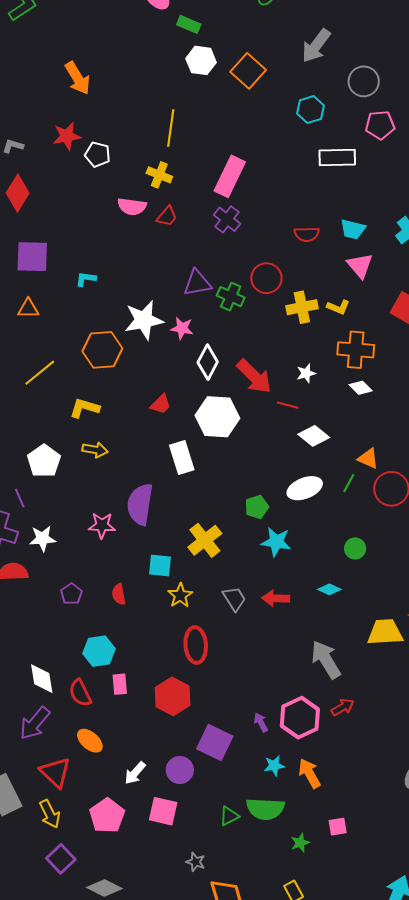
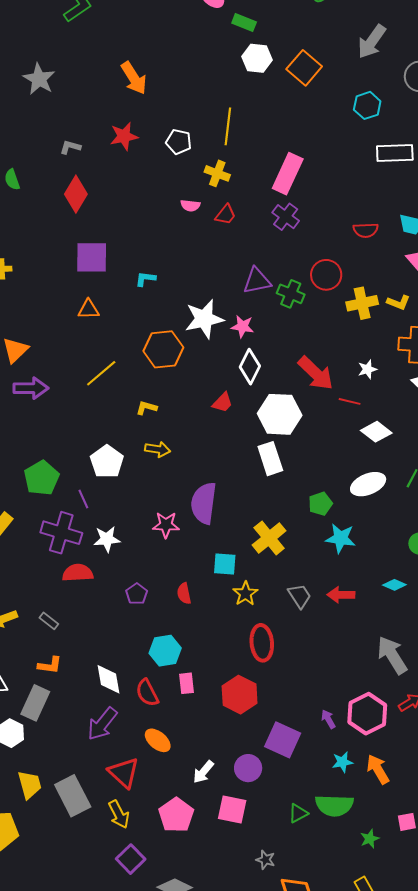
white pentagon: (98, 154) -> (179, 142), moved
pink semicircle: (132, 206) -> (190, 206), size x0.7
white diamond: (208, 362) -> (250, 367), moved
yellow L-shape: (84, 408) -> (146, 408), size x0.7
white rectangle: (182, 457) -> (270, 459), moved

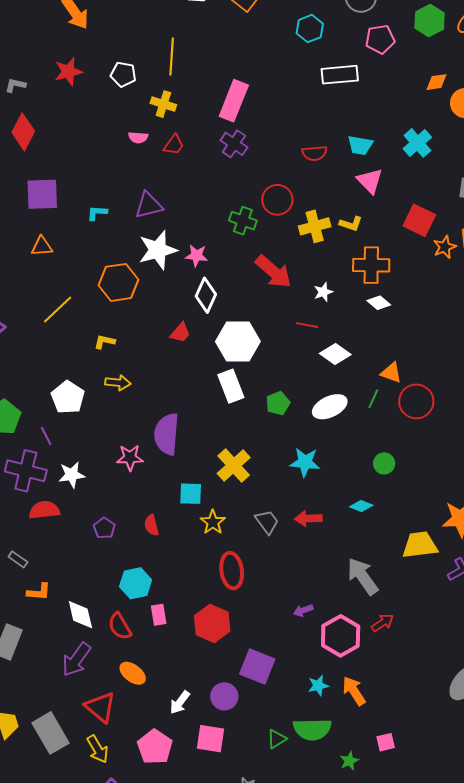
purple triangle: (257, 281) -> (149, 205), moved
red arrow: (316, 373) -> (274, 272), moved
green pentagon: (320, 504) -> (278, 403), moved
orange L-shape: (50, 665) -> (39, 592), moved
purple arrow: (328, 719) -> (303, 610), moved, turned -78

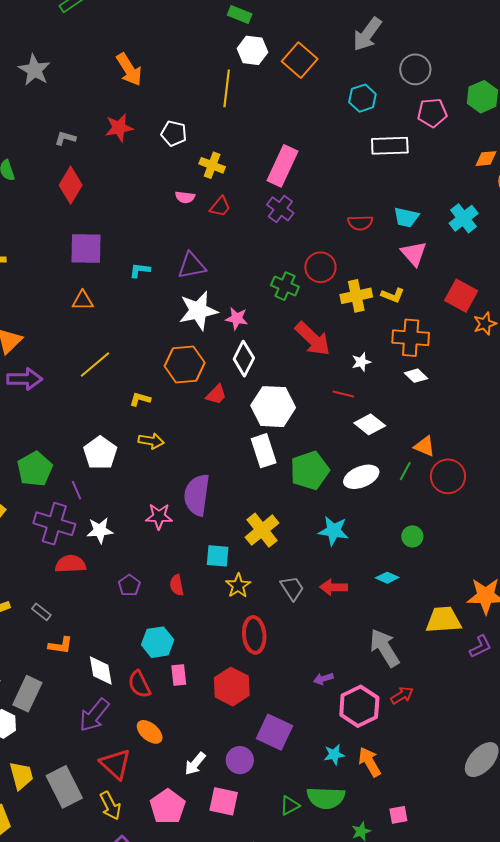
yellow line: (172, 56) -> (227, 88), moved
orange hexagon: (119, 282) -> (185, 364), moved
green pentagon: (278, 403) -> (310, 470), size x1.6

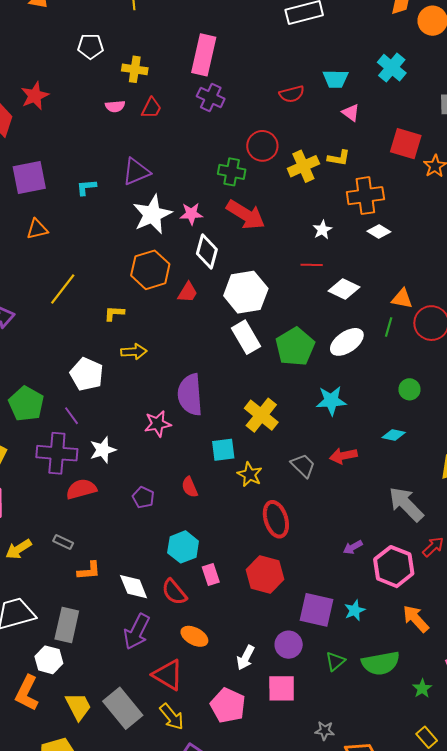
red star: (119, 128) -> (35, 96), moved
pink triangle: (414, 254) -> (351, 113), size x0.7
red arrow: (313, 339) -> (246, 215), moved
cyan star: (334, 755) -> (355, 610), moved
green triangle: (290, 806) -> (335, 661), moved

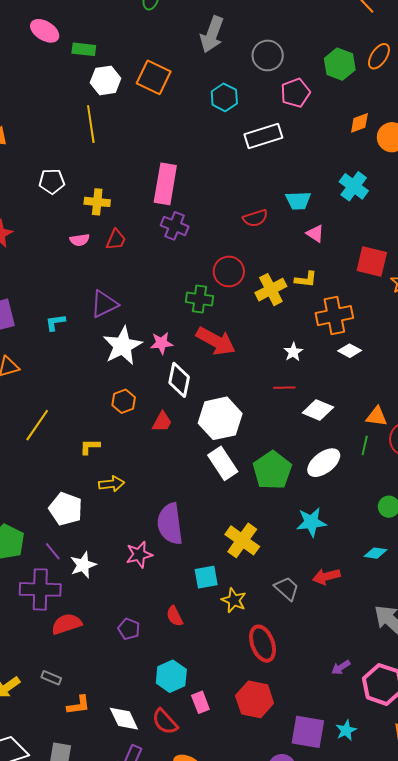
orange hexagon: (150, 270) -> (124, 401), size x0.6
white star: (103, 450) -> (83, 565), moved

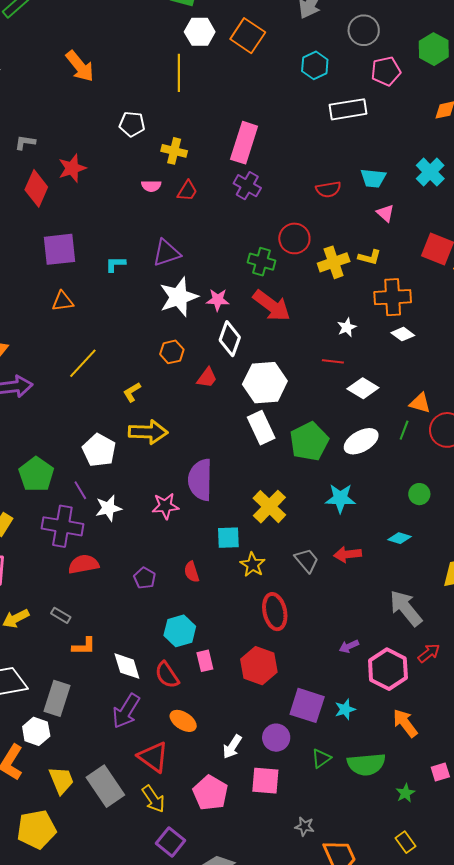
yellow L-shape: (90, 447) -> (132, 392), turned -40
yellow arrow: (112, 484) -> (148, 432), size x1.5

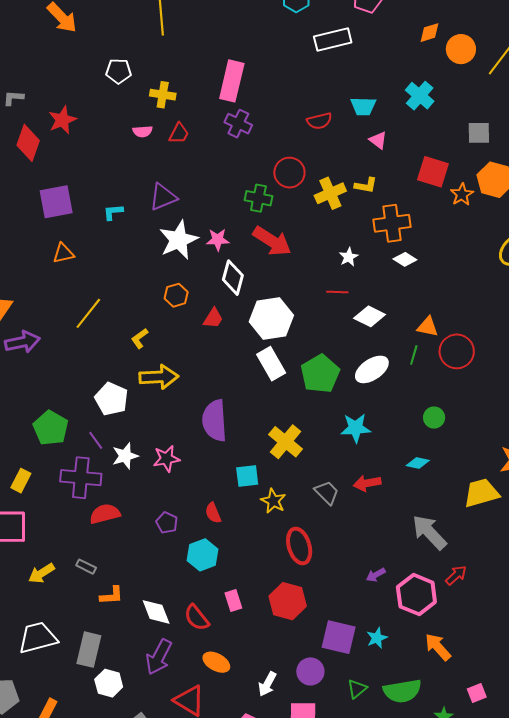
pink star: (165, 506) -> (167, 459), moved
cyan hexagon: (180, 631) -> (203, 555), moved
white hexagon: (36, 731) -> (109, 683), moved

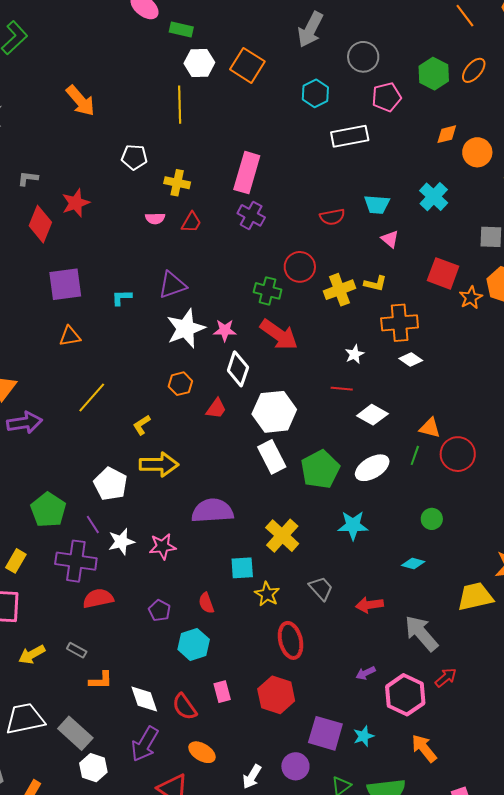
purple semicircle: (215, 421) -> (212, 511), turned 87
red arrow: (367, 483) -> (369, 605), moved
gray rectangle: (89, 650) -> (75, 733), turned -64

